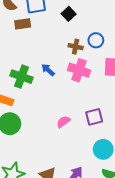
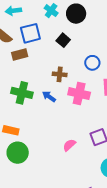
brown cross: (76, 47) -> (60, 74), moved
green cross: (22, 77) -> (22, 93), moved

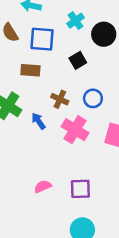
brown rectangle: (20, 54) -> (30, 70), moved
blue circle: (92, 63) -> (93, 98), moved

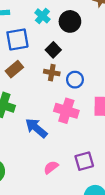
brown rectangle: (30, 70) -> (14, 69), turned -30
brown cross: (60, 99) -> (52, 73), moved
blue arrow: (38, 121) -> (36, 128), moved, size x1.5

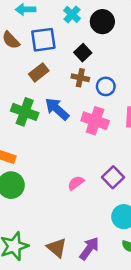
blue arrow: (36, 128) -> (57, 109), moved
purple square: (84, 161) -> (113, 177), turned -30

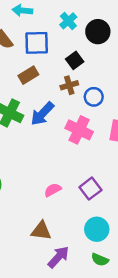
brown cross: (80, 78) -> (69, 85), turned -35
blue arrow: (57, 109) -> (42, 114), turned -95
brown triangle: (57, 248) -> (41, 231), moved, turned -40

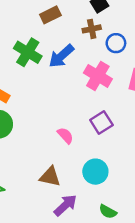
purple square: (90, 189) -> (101, 122), moved
pink semicircle: (53, 190) -> (65, 136), turned 72
cyan circle: (97, 229) -> (95, 172), moved

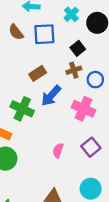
brown rectangle: (50, 15) -> (38, 73), moved
green cross: (28, 52) -> (22, 109), moved
pink semicircle: (65, 136) -> (58, 150), moved, turned -112

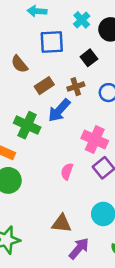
brown semicircle: (16, 32) -> (19, 64), moved
brown cross: (74, 70) -> (76, 87), moved
pink cross: (83, 109) -> (95, 140), moved

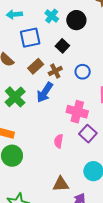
brown rectangle: (44, 86) -> (36, 66), moved
green cross: (27, 125) -> (15, 97), moved, turned 30

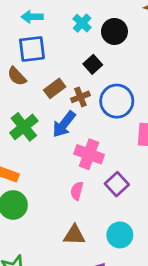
blue square: (30, 38) -> (32, 49), moved
blue circle: (83, 72) -> (117, 101), size x1.6
pink cross: (77, 112) -> (89, 154), moved
brown triangle: (61, 184) -> (74, 235), moved

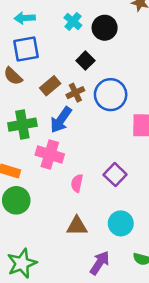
green cross: (24, 127) -> (22, 125), turned 32
pink cross: (89, 154) -> (50, 155), moved

